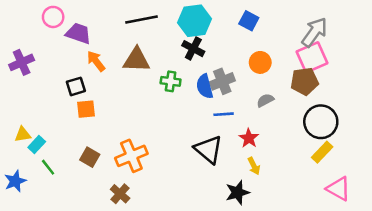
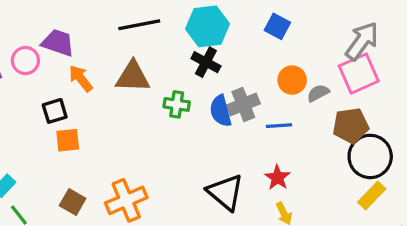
pink circle: (53, 17) -> (25, 61), moved
brown pentagon: (304, 81) -> (351, 126), moved
gray semicircle: (265, 100) -> (318, 93), moved
blue line: (224, 114) -> (279, 126), moved

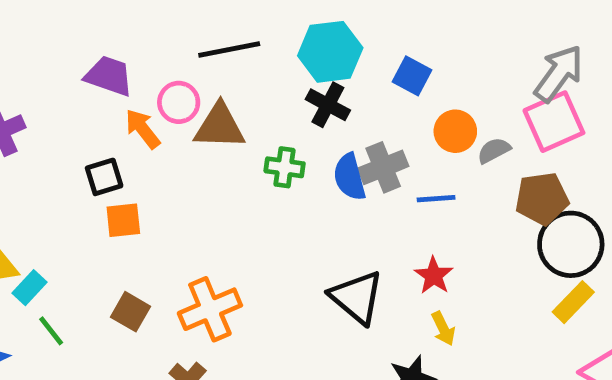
blue square: (277, 26) -> (412, 76), moved
pink circle: (25, 61) -> (179, 102), moved

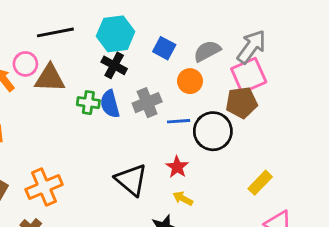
gray semicircle: (494, 150) -> (207, 51), moved, size x1.4
blue semicircle: (349, 177) -> (110, 104), moved
brown pentagon: (542, 199) -> (241, 103), moved
black circle: (571, 244) -> (213, 131), moved
yellow arrow: (443, 328) -> (183, 198), turned 144

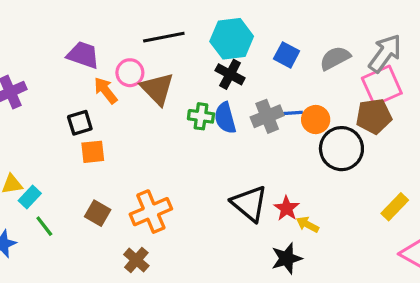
brown triangle: (50, 78) -> (157, 89), turned 44
orange circle: (190, 81) -> (316, 120), moved
blue line: (179, 121) -> (290, 113), moved
red star: (177, 167) -> (287, 208), moved

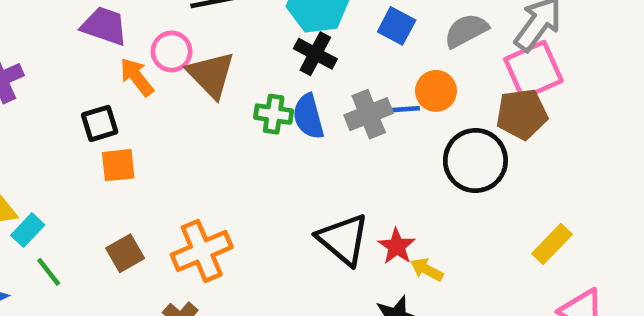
orange circle: (316, 120) -> (436, 91), moved
brown square: (98, 213) -> (125, 253), turned 30

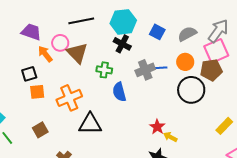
orange circle: (436, 91) -> (185, 62), moved
blue semicircle: (308, 116) -> (119, 92), moved
black triangle: (343, 239) -> (90, 124), moved, turned -40
orange cross: (202, 251) -> (69, 98), moved

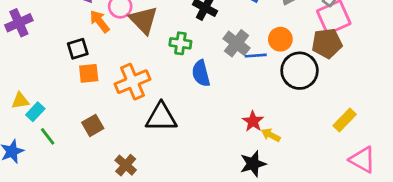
orange circle: (185, 62) -> (280, 39), moved
blue line: (159, 68) -> (256, 56), moved
gray cross: (145, 70) -> (237, 43), turned -30

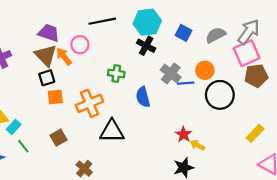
brown triangle: (143, 20) -> (46, 55), moved
green cross: (180, 43) -> (116, 74), moved
brown pentagon: (327, 43) -> (256, 76), moved

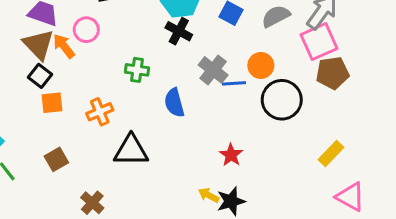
black square: (47, 78) -> (40, 76), turned -35
orange cross: (89, 103) -> (100, 112), size x0.7
yellow arrow: (197, 145) -> (209, 195), moved

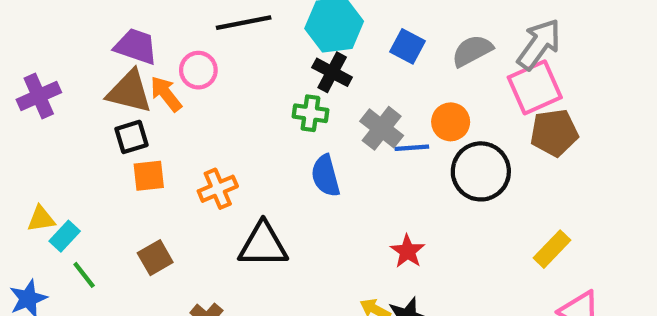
brown triangle: (39, 45) -> (129, 92), turned -32
green cross: (137, 70) -> (310, 113), moved
black square: (40, 76) -> (132, 137), turned 35

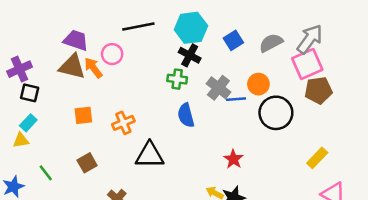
blue square: (407, 46) -> (233, 40), turned 30
black square: (132, 137) -> (30, 93), moved, turned 30
cyan rectangle: (65, 236) -> (28, 123), moved

